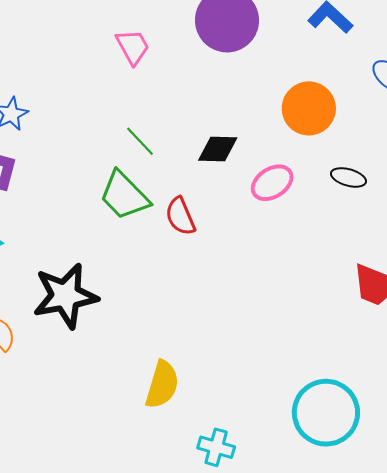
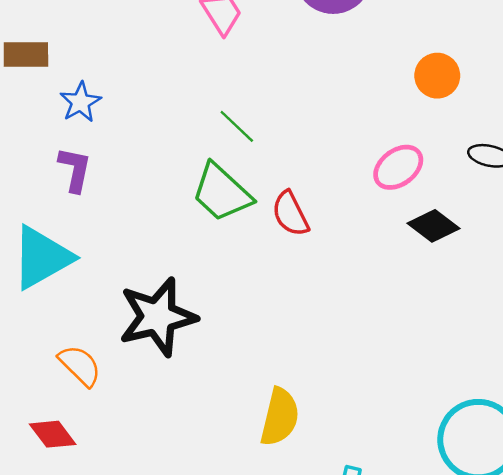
orange circle: (309, 108) -> (437, 76), size x0.7
black diamond: (218, 149) -> (433, 226), moved, turned 39

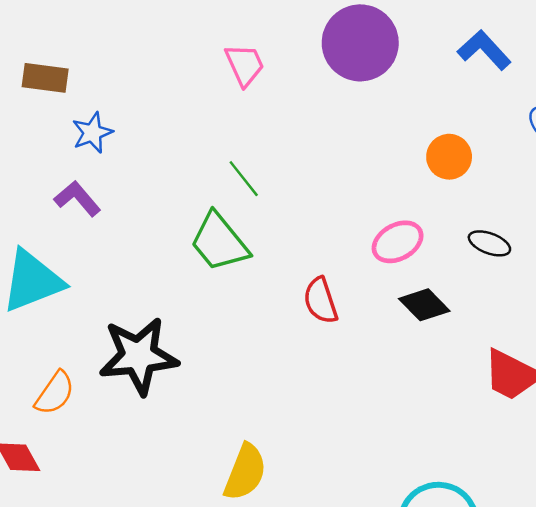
purple L-shape: (75, 170) -> (77, 199), turned -60
red semicircle: (290, 214) -> (321, 301), moved
orange semicircle: (80, 365) -> (55, 393), turned 72

